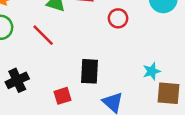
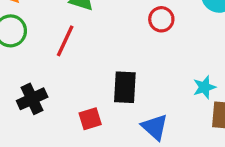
red line: (43, 35) -> (65, 41), turned 70

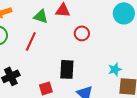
red circle: (161, 19) -> (82, 33), moved

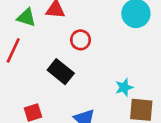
black rectangle: (67, 69) -> (61, 72), moved, turned -54

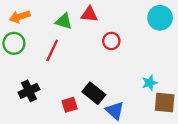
black rectangle: (61, 72) -> (94, 93), moved

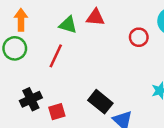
orange arrow: (20, 17) -> (21, 20), turned 108
red circle: (111, 41) -> (139, 37), moved
red square: (70, 105) -> (57, 112), moved

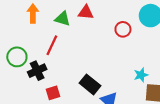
orange arrow: (21, 20) -> (33, 13), moved
green circle: (15, 48) -> (17, 57), moved
black cross: (31, 99) -> (37, 71), moved

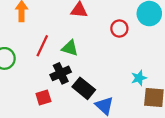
green triangle: (63, 19) -> (70, 48), moved
black cross: (37, 71) -> (61, 73), moved

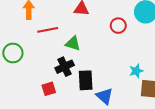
red line: (42, 46) -> (48, 30), moved, turned 54
black rectangle: (84, 88) -> (86, 80), turned 48

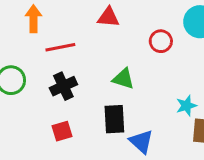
green triangle: (73, 44) -> (123, 79), moved
black cross: (65, 67) -> (63, 86), moved

